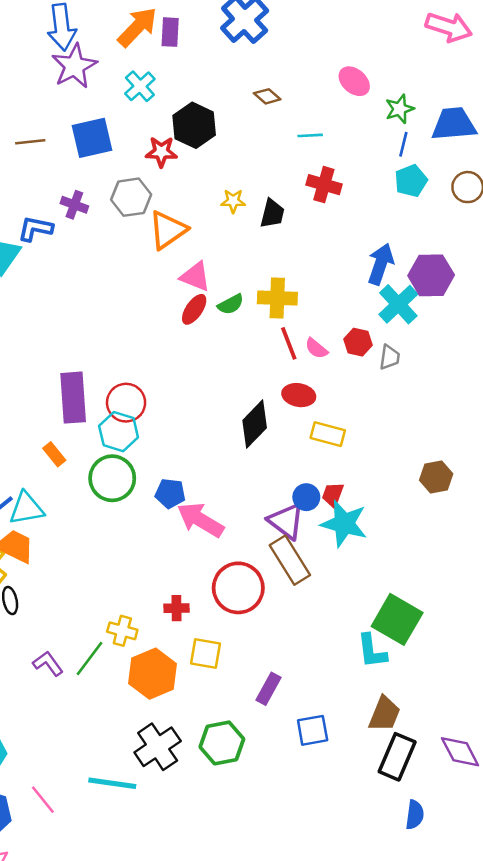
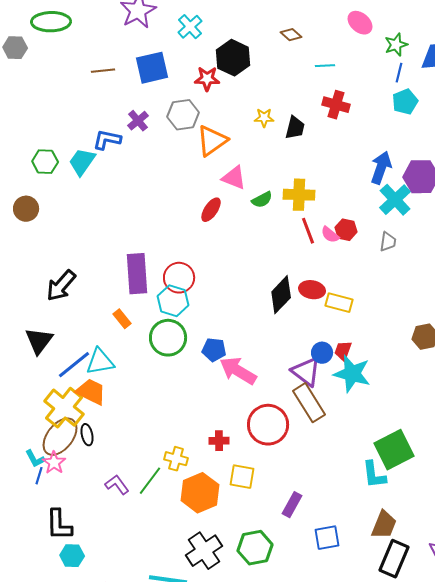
purple cross: (74, 205) -> (138, 121), turned 30
red ellipse: (194, 309) -> (211, 210), moved
red hexagon: (358, 342) -> (346, 230), moved
red ellipse: (299, 395) -> (312, 290), moved
green square: (397, 619) -> (394, 450), turned 33

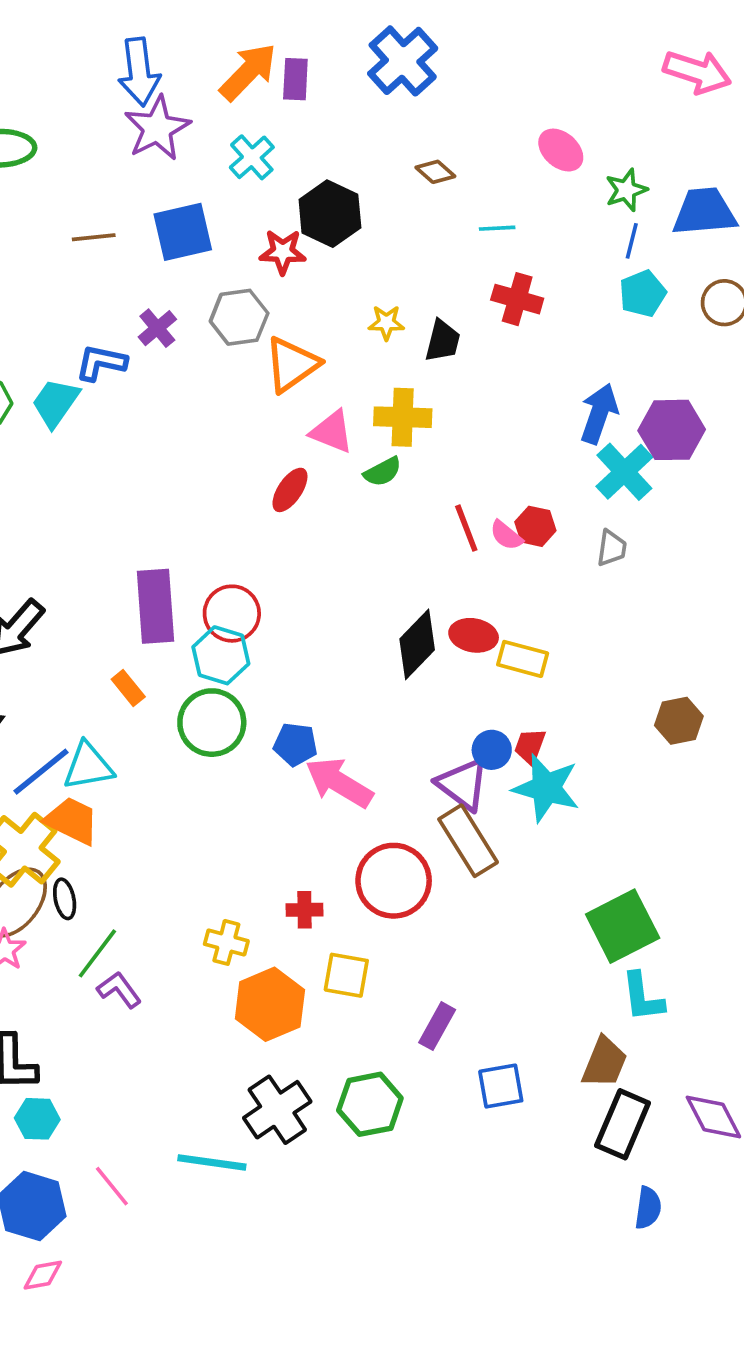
yellow cross: (299, 195) -> (403, 417), moved
cyan L-shape: (374, 475) -> (643, 997), moved
green line: (150, 481) -> (97, 953), moved

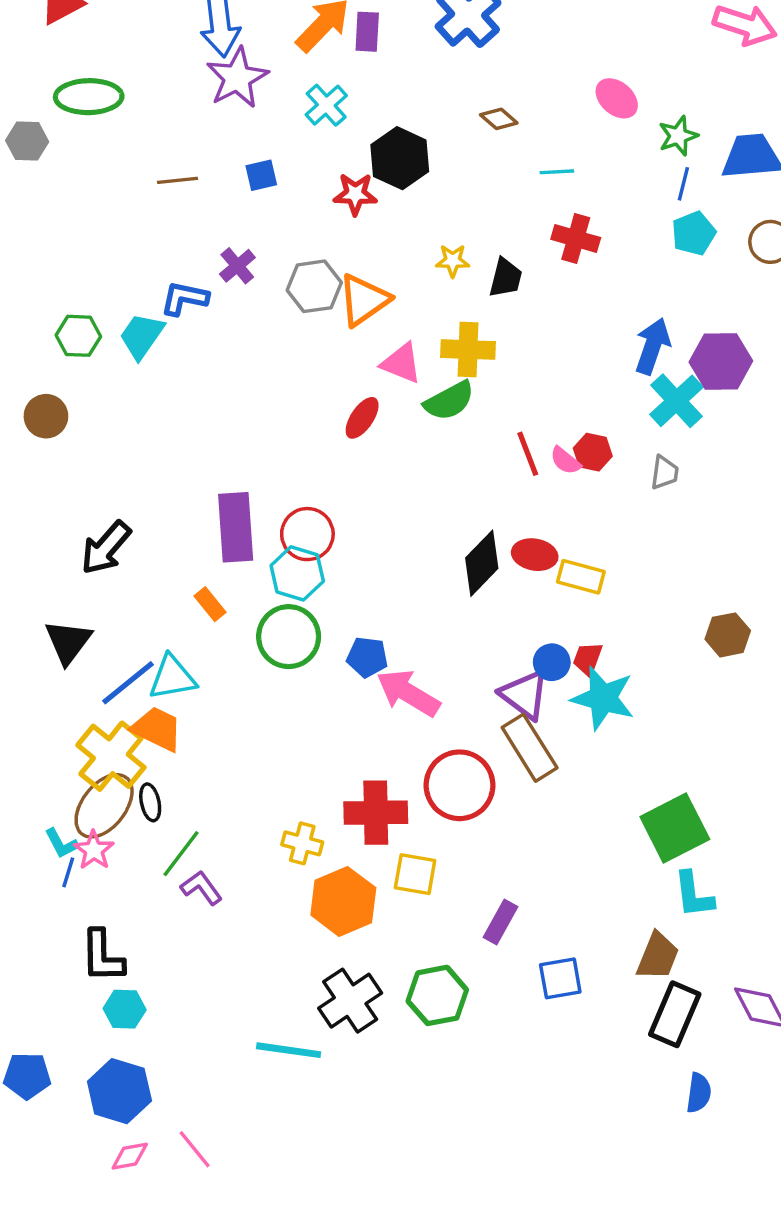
blue square: (183, 232) -> (261, 175), size x0.6
gray hexagon: (239, 317) -> (314, 286), moved
green semicircle: (383, 472) -> (449, 401), size x1.4
red cross: (305, 910) -> (376, 813), size x1.8
pink line: (112, 1186) -> (195, 1149), moved

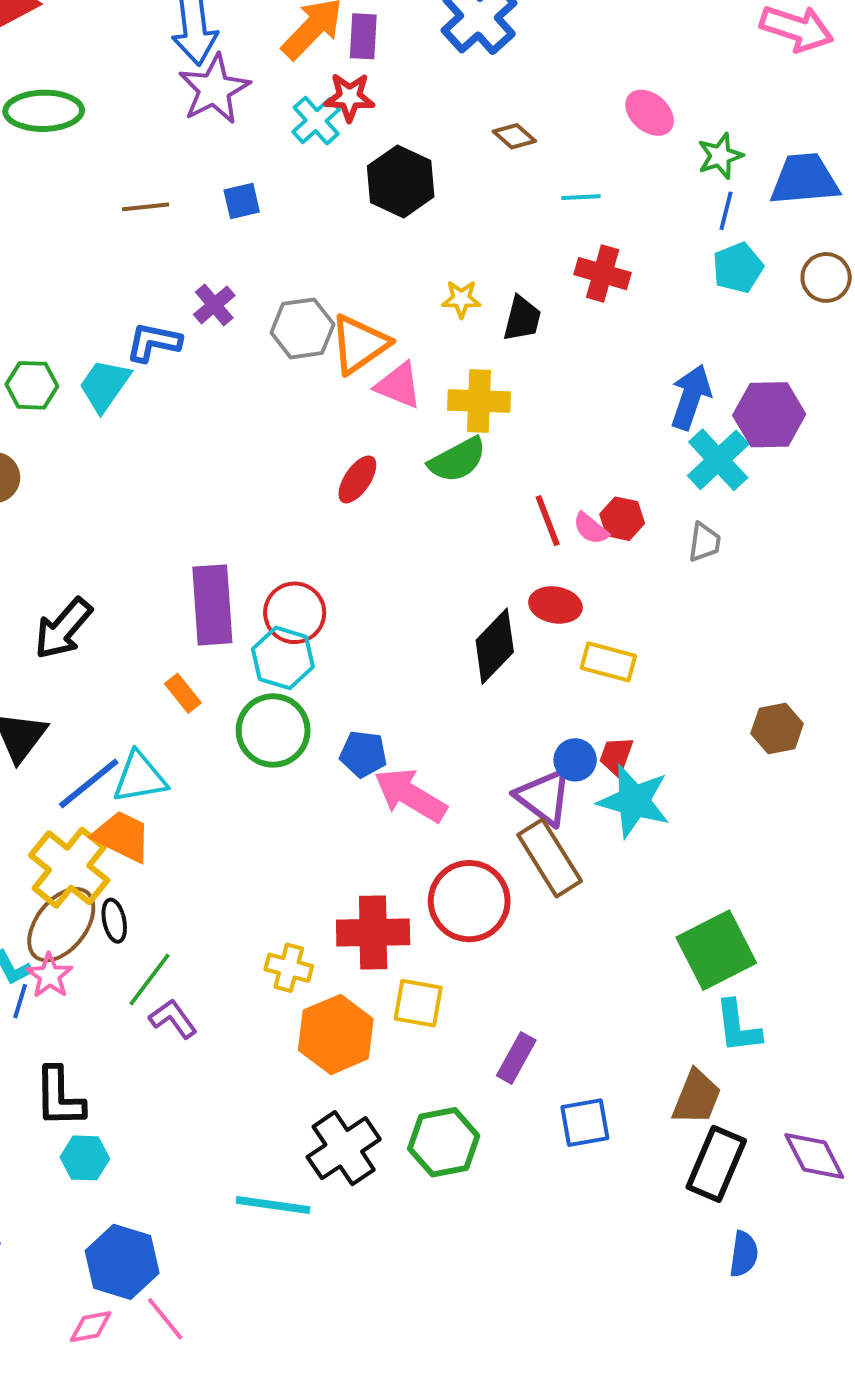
red star: (355, 194) -> (350, 97), moved
pink triangle: (401, 363) -> (399, 385), moved
red ellipse: (535, 555) -> (555, 605), moved
blue hexagon: (119, 1091) -> (122, 1262), moved

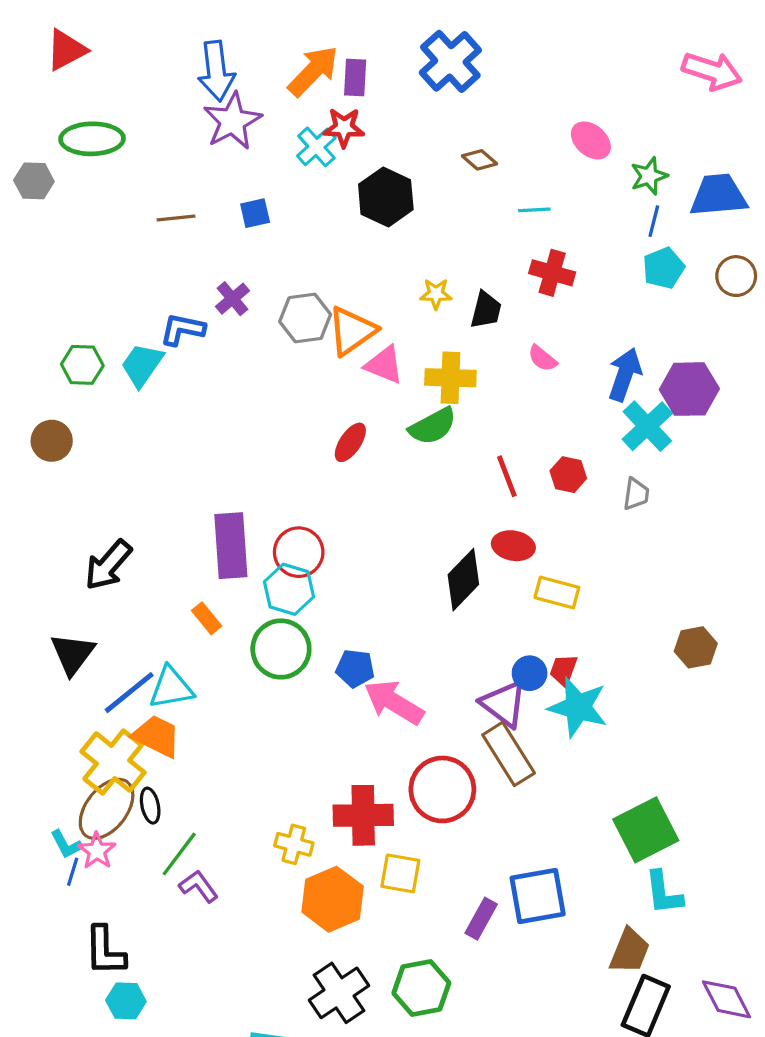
pink semicircle: (591, 528) -> (542, 358), moved
blue square: (585, 1123) -> (538, 896), moved, size x1.4

